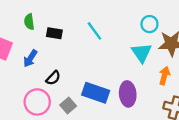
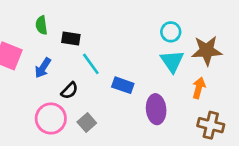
cyan circle: (149, 24) -> (171, 32), moved
cyan line: (94, 31) -> (91, 64), moved
blue rectangle: (96, 93) -> (123, 85), moved, size x0.7

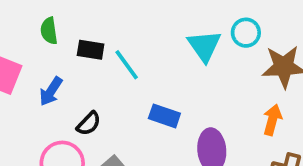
cyan circle: (171, 32) -> (246, 33), moved
cyan triangle: (172, 61) -> (204, 46), moved
cyan line: (91, 64) -> (127, 65), moved

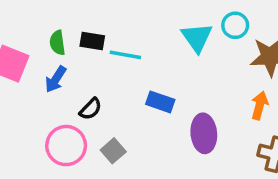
green semicircle: (49, 31) -> (57, 43), moved
cyan line: (127, 65) -> (125, 55), turned -44

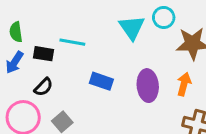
black rectangle: (92, 41) -> (43, 54), moved
purple ellipse: (204, 133) -> (148, 86), moved

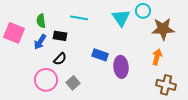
cyan line: (72, 42) -> (79, 18), moved
purple ellipse: (148, 86) -> (121, 67), moved

